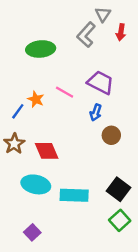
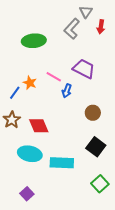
blue arrow: (96, 113) -> (67, 91), moved
black square: (119, 189) -> (96, 147), moved

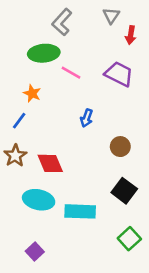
gray L-shape: (72, 29) -> (62, 22), moved
purple trapezoid: (84, 69) -> (119, 74), moved
pink line: (54, 77) -> (71, 73), moved
orange star: (30, 83) -> (32, 93), moved

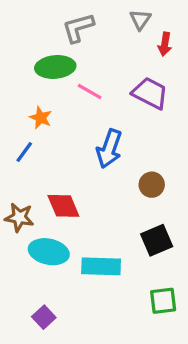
gray L-shape: (62, 22) -> (78, 28), turned 32
blue arrow: (87, 118) -> (109, 149), size x1.6
brown star: (15, 156) -> (19, 217), moved, turned -30
black square: (124, 191) -> (157, 240), turned 30
green square: (129, 239) -> (163, 301), turned 35

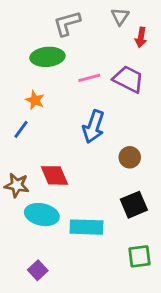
pink line: (90, 91) -> (89, 78), moved, turned -45

